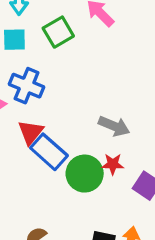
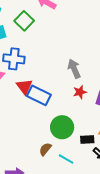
gray arrow: (114, 126) -> (74, 69), turned -120
green circle: (85, 174) -> (62, 127), moved

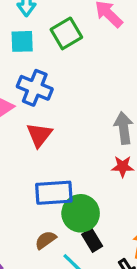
blue rectangle: (39, 95) -> (54, 193), moved, turned -45
black rectangle: (87, 139) -> (92, 240), moved, turned 48

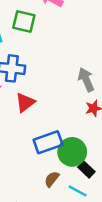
green square: (66, 33) -> (24, 22), turned -30
red triangle: (39, 135) -> (25, 102), turned 30

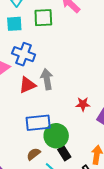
green square: (24, 22) -> (43, 18), turned -30
gray arrow: (86, 80) -> (47, 79), moved

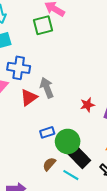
green square: (43, 18) -> (43, 25), moved
blue rectangle: (38, 123) -> (47, 132), size x0.6
black rectangle: (64, 153) -> (79, 157), size x1.5

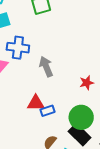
red triangle: (29, 97) -> (36, 103), moved, turned 36
green circle: (68, 141) -> (81, 117), moved

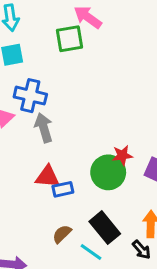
gray arrow: (46, 67) -> (44, 128), moved
green circle: (81, 117) -> (108, 172), moved

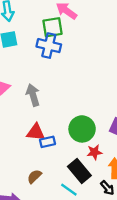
blue cross: (30, 96) -> (49, 46), moved
red star: (122, 155) -> (94, 152), moved
brown semicircle: (62, 234) -> (34, 176), moved

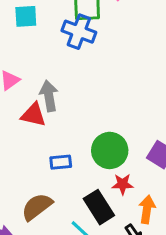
red triangle: (36, 132) -> (33, 115), moved
brown semicircle: (34, 176) -> (37, 207), size x1.5

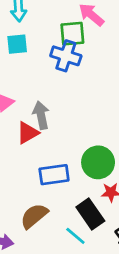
red triangle: (33, 115) -> (28, 133), turned -40
blue rectangle: (61, 162) -> (54, 175), size x1.5

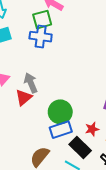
green circle: (98, 162) -> (60, 112), moved
blue rectangle: (54, 175) -> (61, 130), moved

